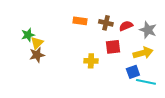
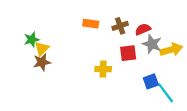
brown cross: (106, 23) -> (120, 26), turned -32
gray star: (148, 30) -> (152, 44), moved
yellow arrow: (143, 53) -> (171, 50), moved
cyan line: (146, 82) -> (166, 93), turned 42

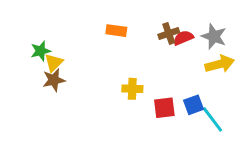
brown cross: (120, 26) -> (169, 33), moved
gray star: (152, 44) -> (214, 36), moved
red square: (128, 53) -> (164, 108), moved

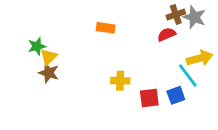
brown cross: (169, 33) -> (176, 15), moved
gray star: (214, 36) -> (194, 17), moved
brown star: (54, 80) -> (49, 73), turned 30
cyan line: (212, 119) -> (188, 75), moved

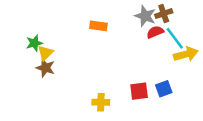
gray star: (194, 17) -> (145, 16), moved
cyan line: (188, 75) -> (175, 38), moved
yellow cross: (120, 81) -> (101, 102), moved

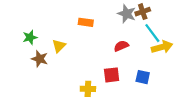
red semicircle: (155, 32) -> (121, 46), moved
yellow triangle: (45, 53) -> (59, 46), moved
blue square: (164, 89) -> (143, 77), turned 32
red square: (139, 91) -> (112, 75), moved

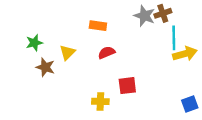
cyan line: (152, 33) -> (174, 38), turned 36
red semicircle: (121, 46) -> (106, 53), moved
blue square: (143, 77) -> (190, 104), moved, turned -32

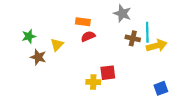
brown cross: (163, 13) -> (133, 38), moved, turned 32
red semicircle: (106, 53) -> (88, 36), moved
yellow cross: (100, 101) -> (93, 82), moved

